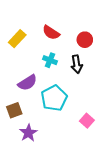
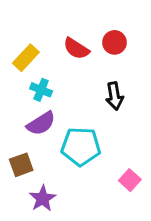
red circle: (85, 40) -> (115, 42), moved
cyan cross: (50, 60) -> (41, 90), moved
cyan pentagon: (54, 98) -> (81, 146), turned 30

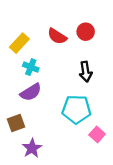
cyan pentagon: (81, 146) -> (76, 109), moved

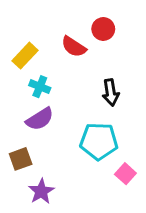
red circle: (86, 32) -> (103, 29), moved

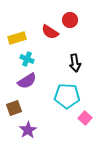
yellow rectangle: (25, 56) -> (17, 38), turned 30

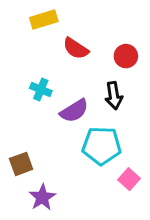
red circle: (70, 20) -> (126, 56), moved
yellow rectangle: (17, 38) -> (44, 20), moved
purple semicircle: (27, 81) -> (74, 111), moved

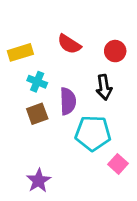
yellow rectangle: (44, 20) -> (20, 52), moved
purple semicircle: (74, 111) -> (68, 101), turned -60
brown square: (21, 164) -> (37, 114), moved

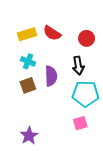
yellow rectangle: (20, 52) -> (27, 34), moved
cyan pentagon: (93, 133) -> (85, 94), moved
pink square: (118, 164) -> (80, 123), moved, turned 32

